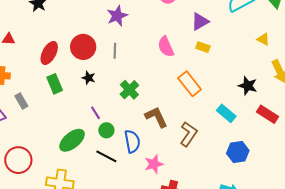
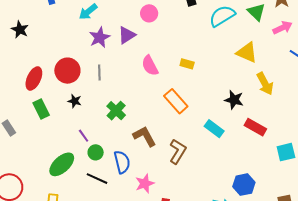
purple triangle: (200, 22) -> (127, 35), moved
yellow triangle: (263, 39) -> (247, 52), size x1.6
blue hexagon: (238, 152) -> (244, 185), moved

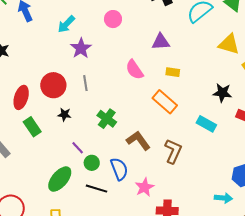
pink circle: (149, 13) -> (113, 19), moved
purple triangle: (127, 35) -> (161, 42), moved, turned 36
yellow rectangle: (187, 64) -> (173, 72), moved

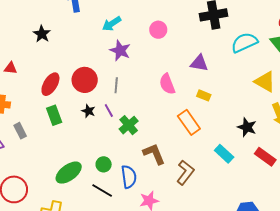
purple star: (81, 48) -> (120, 51), turned -30
purple line: (78, 148) -> (109, 110), moved

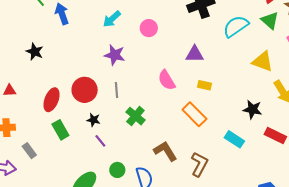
cyan arrow: (112, 24) -> (112, 19), moved
purple line: (109, 110) -> (100, 141), moved
green cross: (129, 125) -> (135, 116), moved

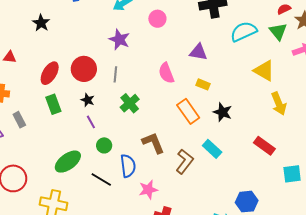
black star: (252, 109) -> (223, 112), moved
cyan rectangle: (234, 139) -> (212, 149), moved
green circle: (117, 170) -> (104, 145), moved

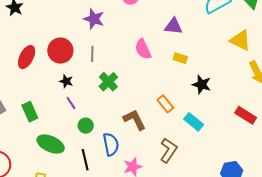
green rectangle: (53, 104) -> (30, 112), moved
orange rectangle: (188, 111) -> (165, 104), moved, size x0.7
brown L-shape: (185, 161) -> (169, 150), moved
green ellipse: (68, 162) -> (51, 144), turned 64
black line: (101, 179) -> (85, 160), turned 50

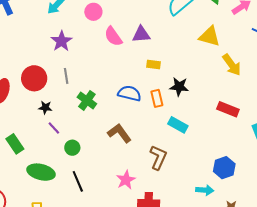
purple star: (94, 19) -> (61, 41), turned 30
pink semicircle: (143, 49) -> (113, 36), moved
orange rectangle: (165, 104) -> (157, 98), moved, turned 36
blue semicircle: (111, 144) -> (129, 93), moved, turned -55

